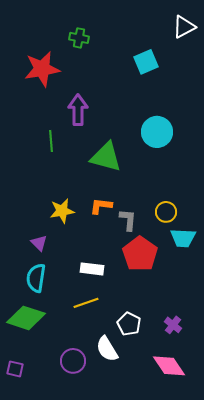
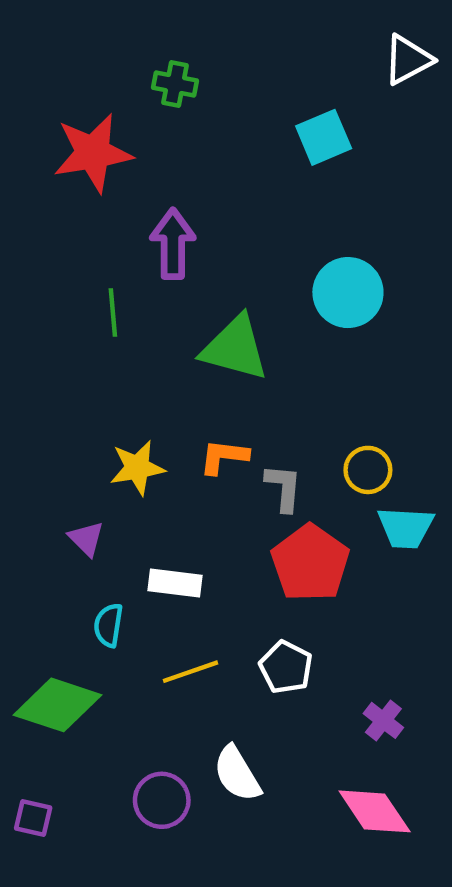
white rectangle: (92, 269) -> (175, 583), moved
cyan semicircle: (36, 278) -> (108, 625), moved, size x0.7
white pentagon: (129, 324) -> (286, 667), moved

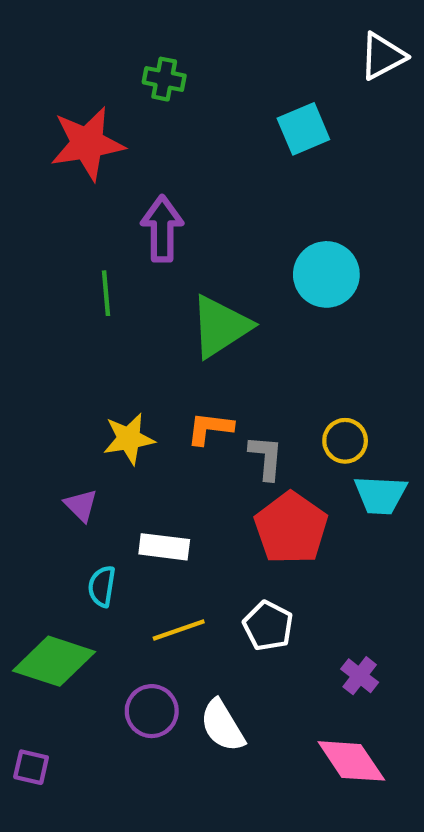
green triangle: (235, 348) -> (220, 326), turned -48
purple circle: (162, 800) -> (152, 711), moved

